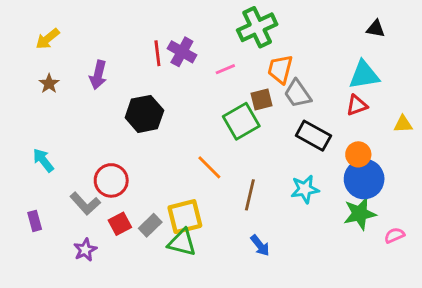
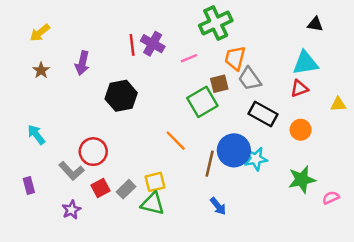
blue circle: (364, 179) -> (234, 150), moved
yellow square: (185, 217) -> (155, 182), size x0.7

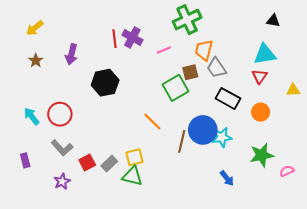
red triangle: (299, 89) -> (260, 76), turned -35
red circle: (93, 152) -> (60, 114), moved
blue arrow: (218, 206) -> (227, 178), moved

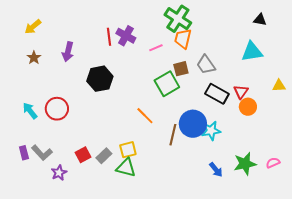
green cross: (187, 20) -> (178, 19), turned -32
orange trapezoid: (204, 50) -> (183, 39), moved
red triangle: (260, 76) -> (241, 92), moved
gray L-shape: (62, 148) -> (42, 153), moved
green star: (262, 155) -> (245, 164), moved

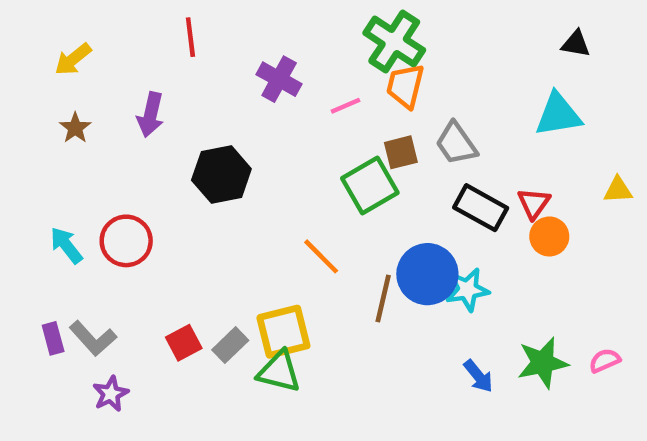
red line: (109, 37) -> (190, 37), moved
yellow square: (128, 150) -> (283, 332), size x1.4
purple star: (59, 173) -> (111, 394), moved

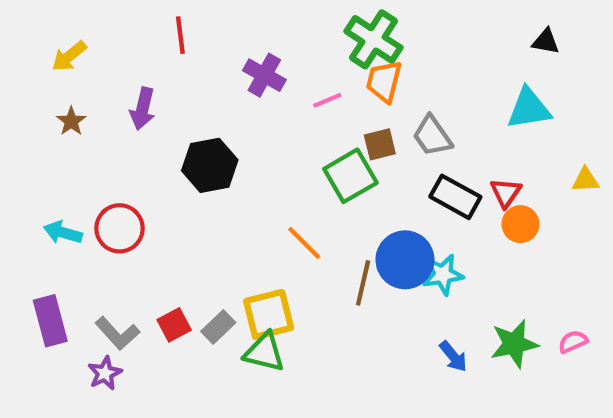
cyan arrow: (66, 245) -> (63, 233), turned -36
purple rectangle: (53, 338) -> (50, 321), size x1.6
gray L-shape: (93, 338) -> (117, 333), moved

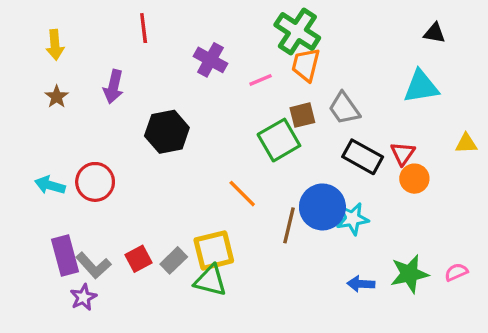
yellow arrow: (69, 56) -> (55, 45), turned -56
purple rectangle: (50, 321) -> (65, 255), moved
blue arrow: (453, 356) -> (361, 284), turned 132

